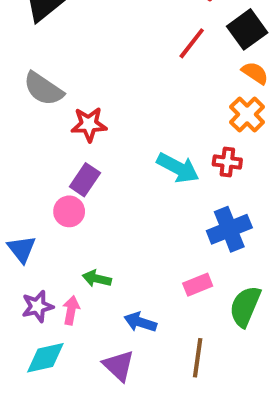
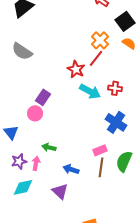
red line: (192, 43) -> (96, 58), moved
orange cross: (247, 114) -> (100, 40), moved
red star: (89, 124) -> (76, 69), moved, turned 30
blue cross: (229, 229) -> (116, 122), turned -35
brown line: (198, 358) -> (101, 167), moved

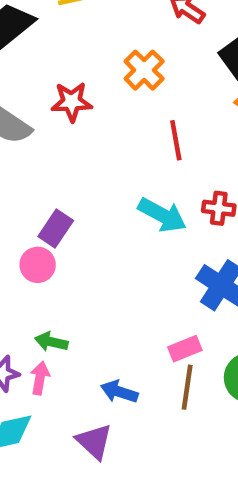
orange cross: (100, 40) -> (144, 70), moved
red line: (96, 58) -> (176, 140), turned -48
red star: (76, 69) -> (72, 102), moved, turned -30
green arrow: (49, 147) -> (51, 342), moved

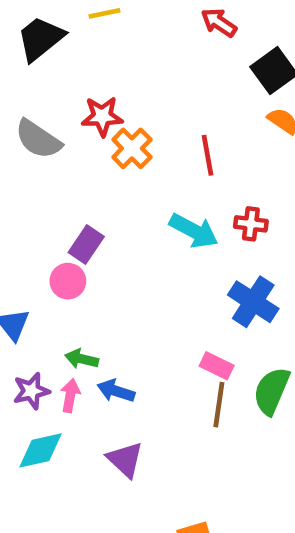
orange cross: (144, 70) -> (132, 148), moved
pink rectangle: (185, 349) -> (217, 366), turned 48
blue arrow: (119, 392) -> (116, 391), moved

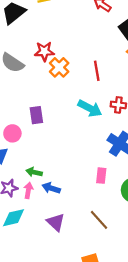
purple rectangle: (86, 244) -> (36, 115), turned -42
pink circle: (68, 281) -> (12, 133), moved
pink rectangle: (217, 366) -> (101, 176), turned 70
brown line: (219, 405) -> (99, 220), moved, turned -50

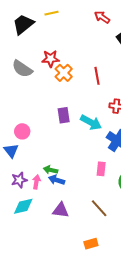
cyan arrow: (90, 108) -> (91, 122), moved
purple rectangle: (36, 115) -> (64, 115), moved
green arrow: (34, 172) -> (51, 170), moved
purple triangle: (56, 222) -> (61, 210), turned -36

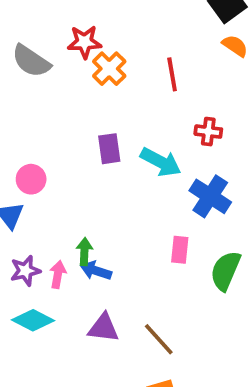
green arrow: (51, 170) -> (84, 252), turned 80
cyan diamond: (23, 206) -> (33, 320), turned 40
brown line: (99, 208) -> (159, 339), moved

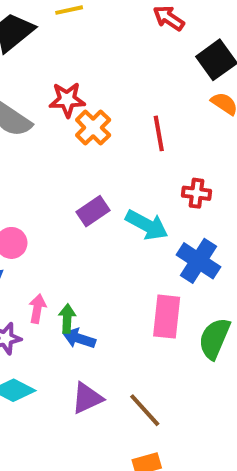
purple rectangle: (109, 149) -> (93, 211), turned 64
pink rectangle: (180, 250) -> (167, 317), size x1.5
pink arrow: (58, 274) -> (37, 309), moved
purple triangle: (103, 328) -> (87, 398), turned -32

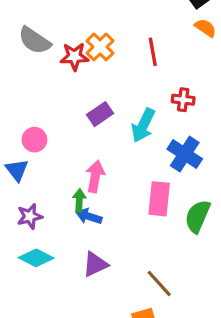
red star: (67, 100) -> (74, 57), moved
cyan arrow: (147, 225) -> (143, 125), turned 88
pink arrow: (37, 309) -> (95, 176), moved, size x1.4
brown line: (145, 410) -> (159, 283), moved

